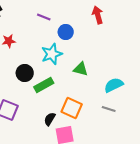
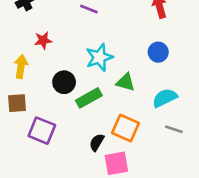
blue circle: (66, 32) -> (158, 52), moved
green triangle: (81, 69) -> (126, 82), moved
cyan semicircle: (114, 85) -> (165, 98), moved

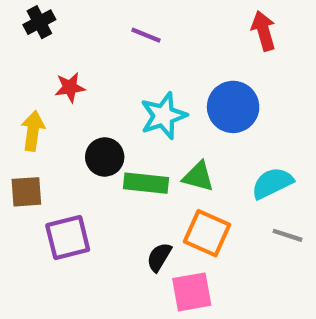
blue circle: (158, 52) -> (233, 107), moved, size x1.5
green triangle: (126, 82) -> (198, 177), moved
green rectangle: (89, 98) -> (146, 183), turned 35
purple square: (42, 131) -> (68, 238), turned -36

